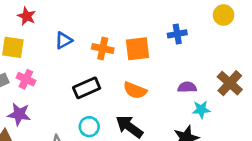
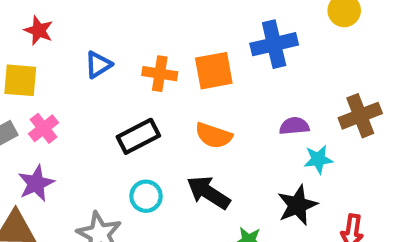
blue cross: (177, 34) -> (274, 44), size x1.5
pink cross: (26, 79) -> (44, 128), turned 30
brown cross: (230, 83) -> (360, 116), turned 30
purple star: (19, 114) -> (36, 183), turned -30

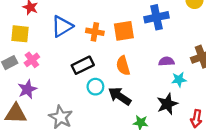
blue triangle: (98, 65) -> (62, 26), size x1.5
orange semicircle: (214, 136) -> (123, 66), turned 54
cyan circle: (146, 196) -> (95, 87), moved

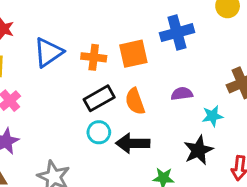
purple semicircle: (166, 61) -> (182, 94), moved
black rectangle: (83, 65) -> (99, 98), moved
black arrow: (120, 96) -> (133, 143), turned -30

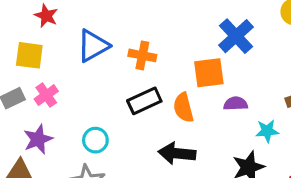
blue cross: (177, 33) -> (236, 36), turned -32
orange square: (133, 54) -> (209, 73), moved
cyan circle: (99, 132) -> (95, 140), moved

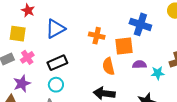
blue cross: (236, 36) -> (140, 24), turned -30
orange cross: (142, 55) -> (97, 36), moved
black rectangle: (144, 101) -> (57, 63), moved
cyan star: (267, 131) -> (158, 73), moved

